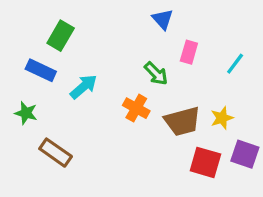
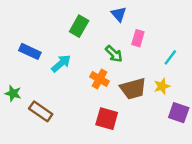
green rectangle: (61, 36) -> (79, 26), moved
cyan line: (235, 64) -> (170, 57), moved
green star: (26, 113) -> (13, 93), moved
red square: (205, 162) -> (107, 119), moved

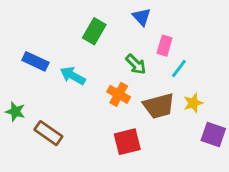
cyan line: (170, 57) -> (179, 69), moved
cyan arrow: (61, 63) -> (73, 76), turned -110
red square: (107, 119) -> (127, 142), turned -30

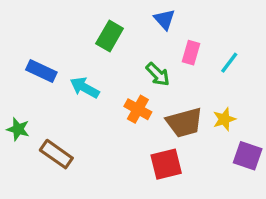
cyan line: (179, 69) -> (229, 63), moved
red square: (127, 142) -> (166, 164), moved

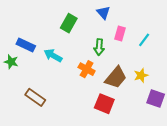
green arrow: (158, 74) -> (99, 47), turned 49
brown trapezoid: (184, 123) -> (116, 77), turned -35
green star: (18, 129) -> (11, 62), moved
red square: (166, 164) -> (104, 104), turned 36

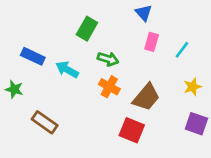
blue triangle: (103, 13) -> (144, 13), moved
green arrow: (99, 47) -> (108, 59), moved, turned -77
green star: (11, 62) -> (14, 89), moved
yellow star: (141, 75) -> (192, 87), moved

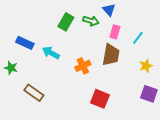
green arrow: (108, 59) -> (91, 21), moved
orange cross: (109, 87) -> (83, 66), turned 35
brown trapezoid: (146, 97) -> (111, 55), moved, turned -30

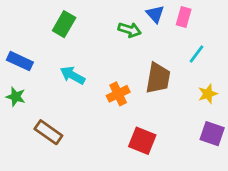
green rectangle: (66, 22) -> (64, 24), moved
pink rectangle: (115, 32) -> (184, 17), moved
blue rectangle: (25, 43) -> (20, 61), moved

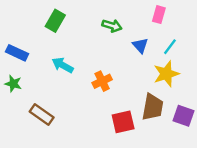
blue triangle: (155, 14) -> (140, 45), moved
brown trapezoid: (158, 78) -> (153, 107), moved
yellow star: (208, 94) -> (166, 74), moved, size x1.5
red square: (142, 141) -> (123, 122), turned -35

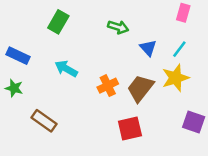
pink rectangle: (159, 15) -> (183, 13), moved
brown trapezoid: (153, 107) -> (140, 88), moved, turned -152

